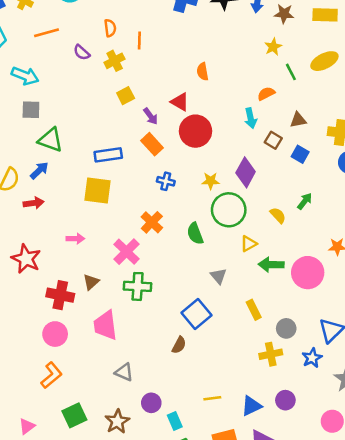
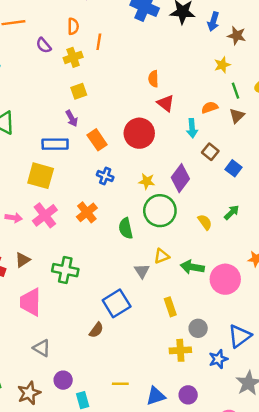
red triangle: (180, 102) -> (166, 103), moved
purple arrow: (151, 116) -> (72, 118), moved
brown triangle: (298, 120) -> (237, 116), moved, turned -42
yellow triangle: (249, 244) -> (162, 256), moved
pink cross: (126, 252) -> (45, 215), moved

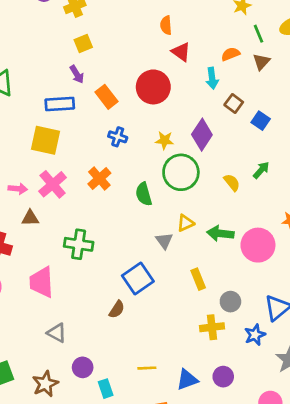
brown triangle: (23, 260) -> (30, 218), moved, turned 35

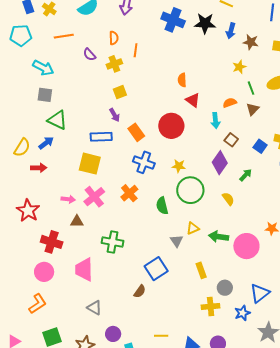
blue square: (261, 121) -> (260, 146), moved
purple diamond: (202, 135) -> (220, 163), moved
blue cross: (118, 137) -> (144, 162), size x1.5
green arrow: (261, 170) -> (246, 175), moved

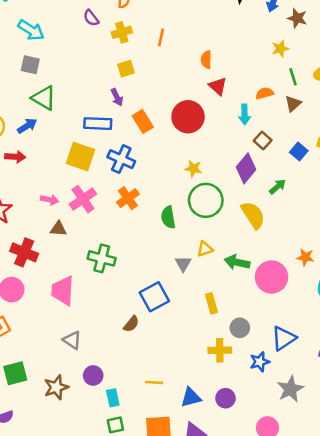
orange line: (136, 50) -> (161, 37), moved
blue cross: (144, 162) -> (121, 159), moved
yellow semicircle: (228, 199) -> (253, 215), size x1.6

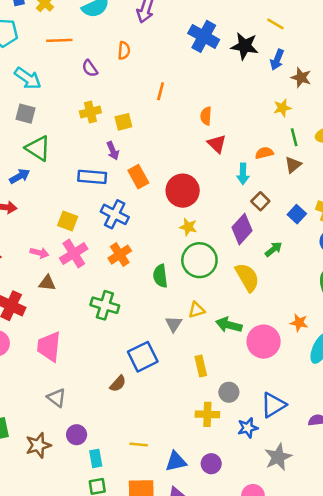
yellow cross: (122, 32) -> (90, 112), moved
red circle: (188, 117) -> (183, 191), moved
yellow square: (81, 157) -> (68, 221), moved, size x0.7
green cross: (102, 258) -> (105, 305), moved

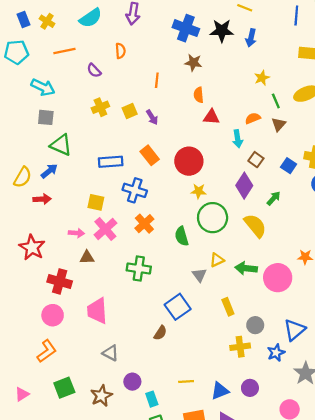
brown star: (301, 77) -> (193, 63), moved
red triangle: (217, 144) -> (211, 117), turned -30
purple arrow: (113, 151) -> (152, 117), moved

